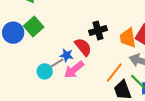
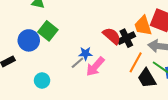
black cross: (98, 30) -> (126, 38), moved
red semicircle: (83, 47) -> (112, 36), moved
cyan circle: (45, 71) -> (42, 80), moved

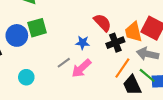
green square: (48, 31) -> (37, 28), turned 30
red semicircle: (112, 36) -> (102, 23), moved
blue star: (85, 54) -> (83, 43), moved

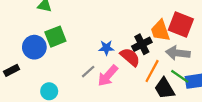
red semicircle: (102, 23) -> (130, 57), moved

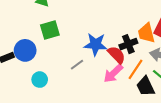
blue circle: (34, 47) -> (25, 50), moved
blue star: (106, 48) -> (96, 44), size x1.6
pink arrow: (108, 76) -> (113, 73), moved

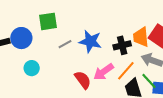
red semicircle: (116, 55) -> (83, 80), moved
gray line: (77, 65) -> (65, 44), moved

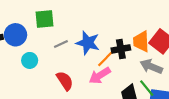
cyan circle: (32, 68) -> (30, 60), moved
orange line: (126, 71) -> (107, 57), moved
red semicircle: (83, 80) -> (65, 81), moved

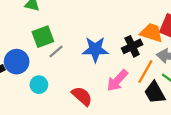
orange trapezoid: (141, 41) -> (151, 33), turned 125
gray line: (61, 44) -> (56, 51), moved
orange line: (107, 57) -> (145, 72), moved

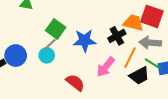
green square: (43, 37) -> (56, 29), moved, turned -30
cyan circle: (39, 85) -> (47, 55), moved
black trapezoid: (155, 93) -> (139, 76), turned -85

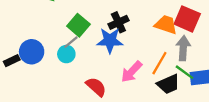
black cross: (117, 36) -> (118, 22), moved
gray arrow: (150, 43) -> (183, 48), turned 85

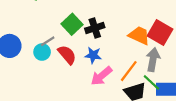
green square: (78, 25) -> (72, 24), moved
blue star: (110, 40) -> (93, 55), moved, size x0.7
red semicircle: (96, 87) -> (67, 55), moved

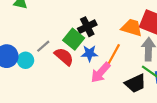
green square: (72, 24) -> (74, 39), moved
cyan circle: (42, 52) -> (26, 60), moved
orange line: (129, 71) -> (113, 55), moved

